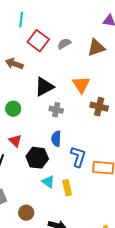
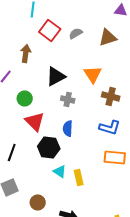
brown arrow: (14, 64) -> (26, 53), turned 78
red triangle: (15, 141) -> (35, 121), moved, size x1.5
blue L-shape: (78, 157) -> (110, 127), moved, turned 90

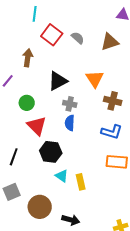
gray semicircle: (76, 33) -> (78, 38), turned 72
blue semicircle: (68, 128) -> (70, 123), moved
brown circle: (38, 202) -> (40, 207), size x1.5

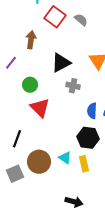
blue semicircle: (70, 123) -> (92, 111), moved
black hexagon: (51, 152) -> (88, 138), moved
brown circle: (40, 207) -> (39, 162), moved

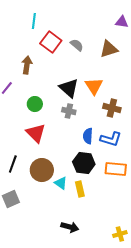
black triangle: (61, 63) -> (69, 88), moved, turned -50
green circle: (30, 85) -> (35, 104), moved
brown circle: (39, 162) -> (42, 170), moved

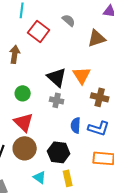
gray semicircle: (77, 45) -> (69, 20), moved
black hexagon: (84, 163) -> (59, 152), moved
brown circle: (42, 170) -> (25, 148), moved
cyan triangle: (61, 183) -> (40, 177), moved

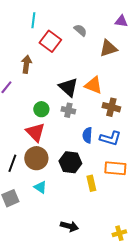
orange triangle: (82, 75) -> (93, 85), turned -36
green circle: (23, 93) -> (41, 109), moved
cyan triangle: (40, 177) -> (40, 187), moved
yellow rectangle: (68, 178) -> (91, 183), moved

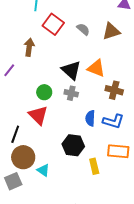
gray semicircle: (80, 30) -> (83, 29), moved
brown circle: (36, 158) -> (23, 157), moved
black line: (12, 163) -> (15, 134), moved

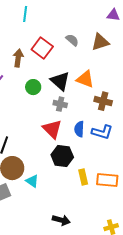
red square: (53, 24) -> (42, 48), moved
green circle: (44, 92) -> (33, 87), moved
red triangle: (38, 115) -> (52, 129), moved
orange rectangle: (118, 151) -> (107, 180), moved

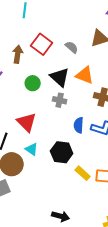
gray semicircle: (72, 40) -> (72, 47), moved
red triangle: (52, 129) -> (27, 122), moved
yellow rectangle: (83, 177) -> (83, 173), turned -35
cyan triangle: (32, 181) -> (32, 149), moved

